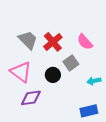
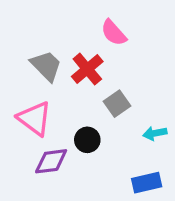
pink semicircle: (85, 42) -> (114, 33), moved
black circle: (53, 75) -> (87, 140), moved

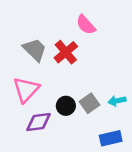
gray square: (117, 104) -> (90, 103), moved
pink triangle: (35, 118) -> (26, 90), turned 36

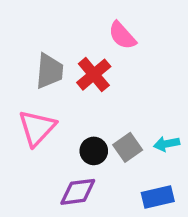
gray trapezoid: (35, 50) -> (49, 71), turned 50
purple diamond: (38, 122) -> (78, 192), moved

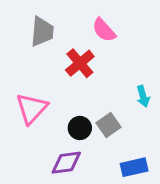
gray trapezoid: (49, 71) -> (42, 32), moved
cyan arrow: (167, 144) -> (143, 96), moved, turned -95

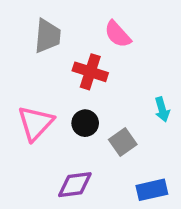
red cross: (80, 63) -> (90, 72), turned -32
black circle: (80, 128) -> (85, 123), moved

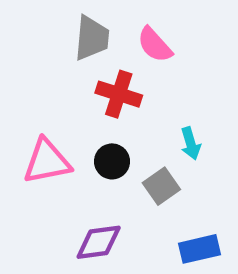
gray trapezoid: (48, 36) -> (92, 38), moved
cyan arrow: (162, 109) -> (191, 143), moved
pink triangle: (36, 123) -> (47, 161), turned 36

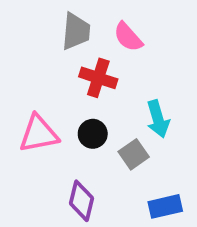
cyan arrow: (191, 143) -> (158, 119), size x1.4
purple diamond: (99, 242) -> (82, 201), turned -69

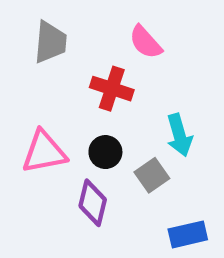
gray trapezoid: (76, 31) -> (50, 42), moved
purple diamond: (82, 201) -> (93, 203), moved

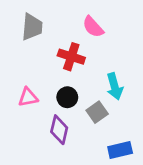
pink triangle: (44, 152) -> (28, 97), size x0.7

